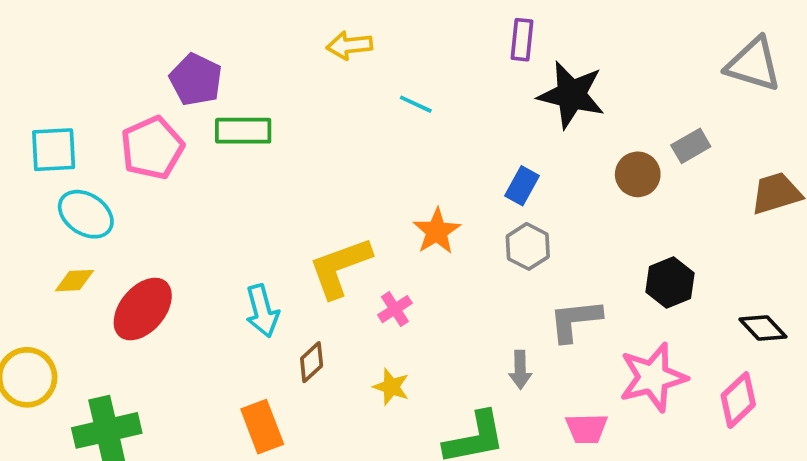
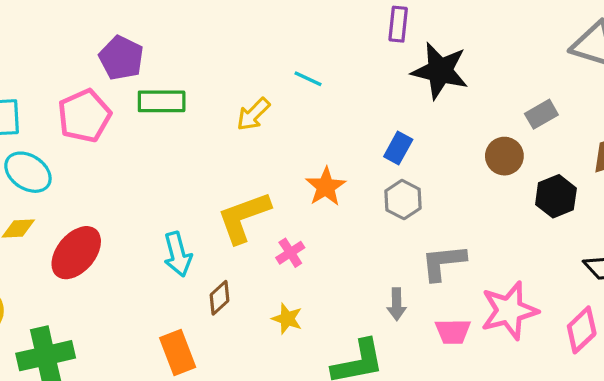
yellow arrow: (349, 45) -> (253, 114), moved, turned -39
brown circle: (638, 174) -> (504, 156), moved
black hexagon: (670, 282) -> (556, 196), moved
pink trapezoid: (587, 429) -> (453, 332), moved

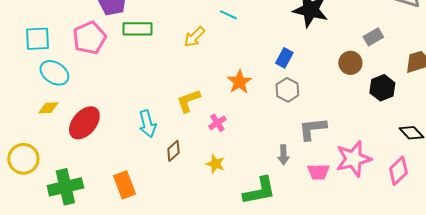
yellow L-shape: (244, 217) -> (188, 101), size x0.7
orange rectangle: (178, 352) -> (124, 185), moved

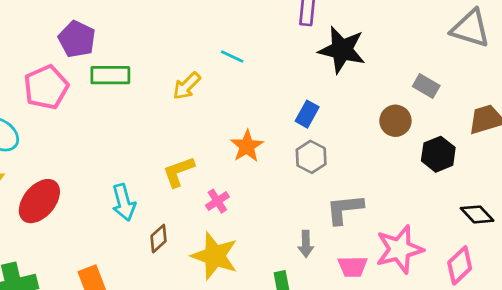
gray rectangle: (373, 37) -> (426, 86), turned 60
yellow star: (215, 164) -> (215, 256), size x1.8

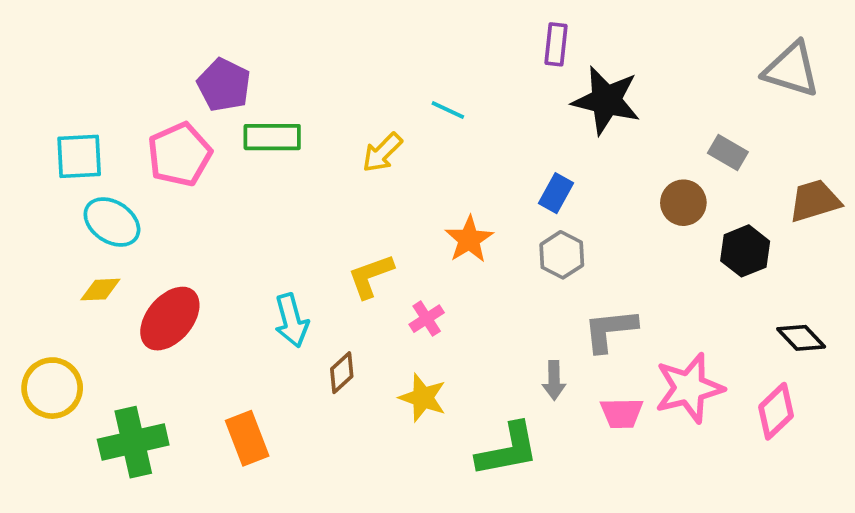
yellow star: (215, 256) -> (423, 398), size x0.7

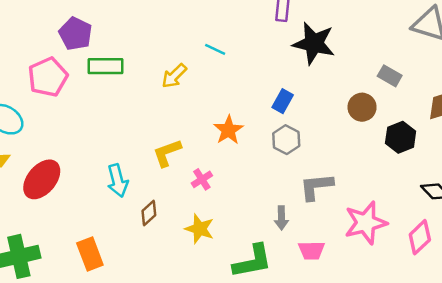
pink trapezoid: (622, 413) -> (311, 250), moved

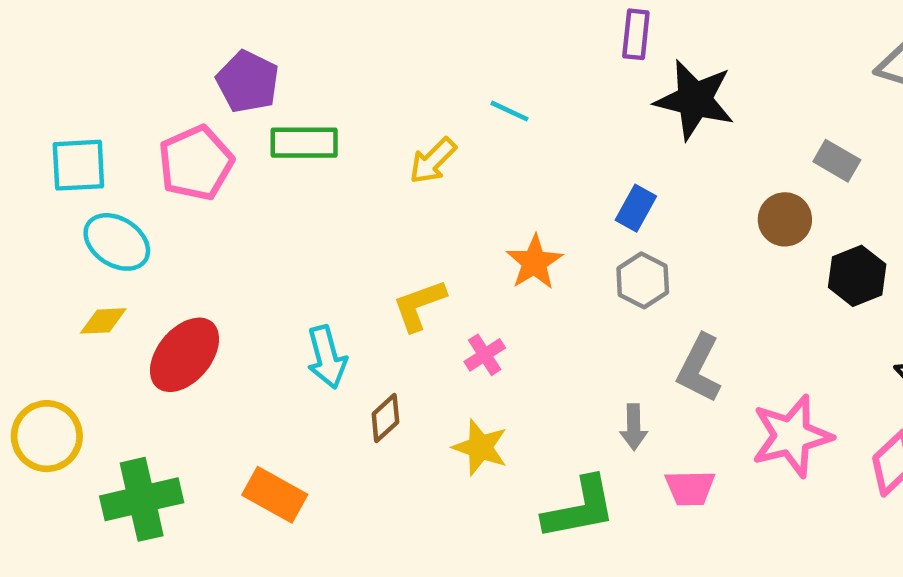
gray L-shape: (316, 187) -> (699, 368), turned -57
orange rectangle: (90, 254) -> (275, 495), turned -40

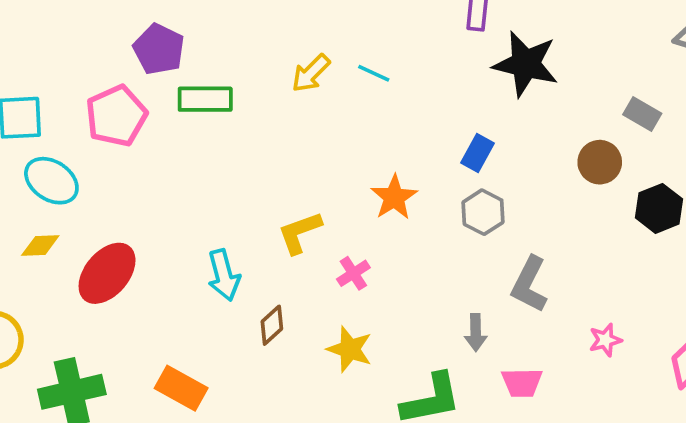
yellow arrow: (433, 161) -> (311, 73), moved
pink star: (792, 436) -> (605, 340), size x0.5

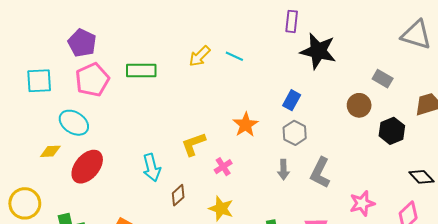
purple pentagon: (159, 49) -> (82, 43), moved
cyan ellipse: (51, 181) -> (74, 123), moved
gray arrow: (476, 333) -> (283, 170), moved
pink star: (605, 340) -> (362, 203), size x1.4

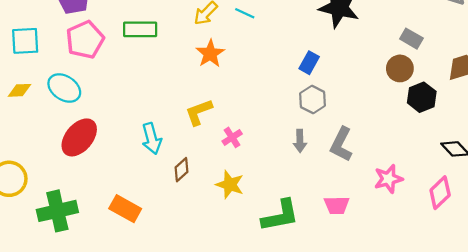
brown circle: (359, 105) -> (400, 68), moved
orange star: (246, 125) -> (210, 54), moved
yellow diamond: (50, 151) -> (19, 90), moved

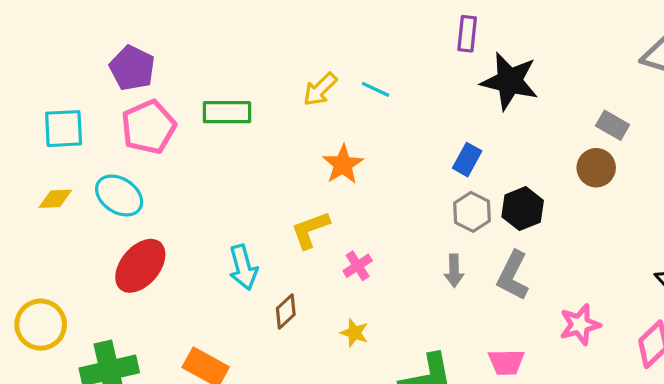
orange star: (210, 54) -> (343, 164), moved
black hexagon: (422, 97) -> (523, 209), moved
yellow star: (230, 185) -> (354, 333), size x0.7

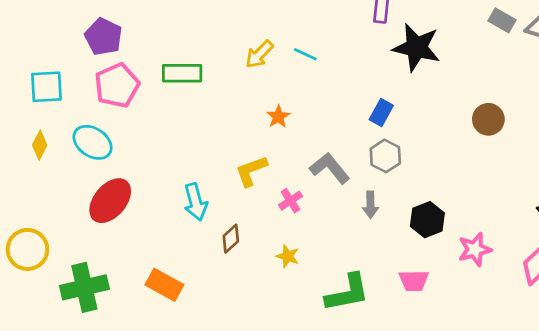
gray rectangle: (613, 125) -> (502, 20), moved
orange star: (343, 164) -> (278, 117), size x0.7
yellow diamond: (55, 199) -> (40, 145), turned -60
black hexagon: (523, 209) -> (427, 220), moved
gray L-shape: (513, 276) -> (330, 168), moved, turned 114

